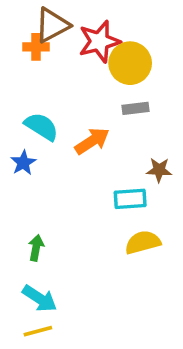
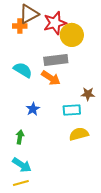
gray rectangle: (136, 108) -> (56, 60), moved, size x1.6
orange arrow: (92, 141) -> (51, 78), turned 66
blue star: (23, 163) -> (33, 109), moved

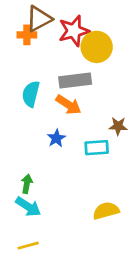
cyan semicircle: (23, 70) -> (31, 94), turned -108
blue star: (33, 109) -> (56, 138), moved
yellow semicircle: (79, 134) -> (106, 211), moved
cyan arrow: (22, 165) -> (28, 207), moved

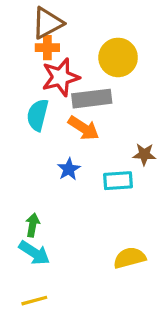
red star: (74, 31) -> (61, 77), moved
orange cross: (27, 35) -> (47, 48), moved

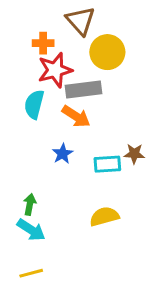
brown triangle: (47, 23) -> (80, 21), moved, turned -44
brown star: (144, 154) -> (134, 154), moved
yellow semicircle: (130, 258) -> (104, 216), moved

